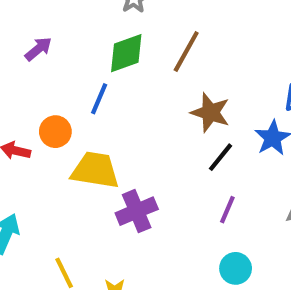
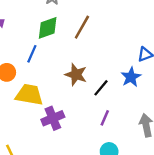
brown star: (210, 113) -> (76, 75), moved

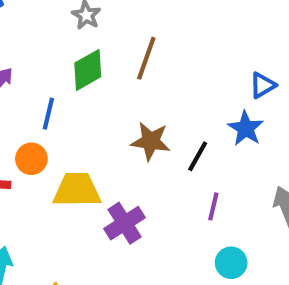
blue line: (32, 54) -> (48, 114), moved

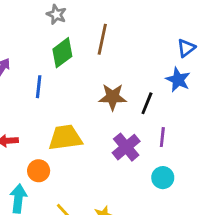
orange circle: (31, 159) -> (39, 171), moved
purple cross: (125, 223) -> (126, 147), moved
cyan circle: (231, 263) -> (163, 178), moved

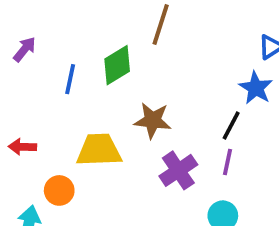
green diamond: (62, 53) -> (117, 65), moved
brown star: (113, 97) -> (153, 120), moved
black line: (147, 103) -> (231, 126), moved

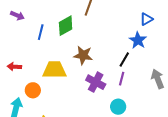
purple arrow: (25, 49) -> (17, 16), turned 72
purple cross: (178, 170) -> (96, 82), turned -30

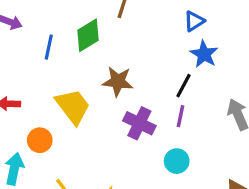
blue triangle: (146, 19) -> (194, 21), moved
yellow trapezoid: (54, 70) -> (73, 106), turned 55

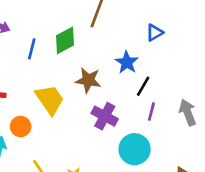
blue star: (204, 54) -> (127, 62), moved
purple line: (180, 116) -> (151, 112), moved
cyan circle: (177, 161) -> (135, 149), size x1.5

